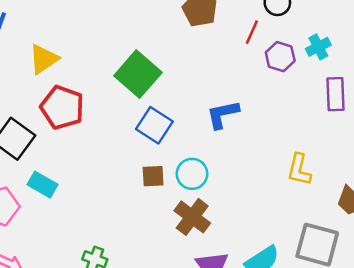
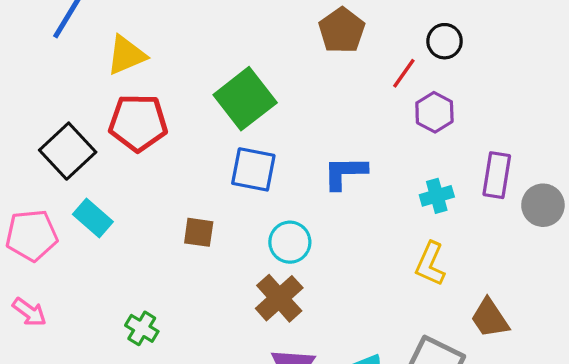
cyan cross: (318, 47) -> (437, 196), moved
red pentagon: (62, 107) -> (138, 123), turned -30
blue square: (154, 125) -> (253, 169), turned -33
brown square: (153, 176) -> (199, 232), moved

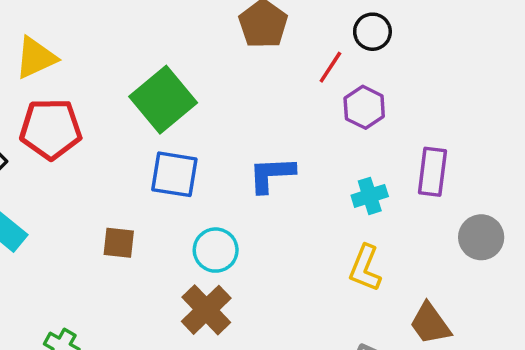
gray circle: (543, 205) -> (481, 237), moved

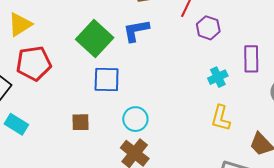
blue L-shape: (272, 174) -> (136, 31), moved

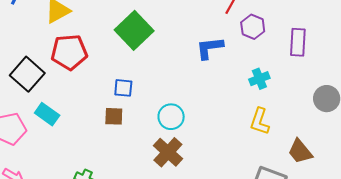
blue L-shape: (136, 31) -> (210, 48), moved
purple rectangle: (251, 59) -> (298, 42), moved
blue square: (107, 80) -> (123, 88), moved, size x0.7

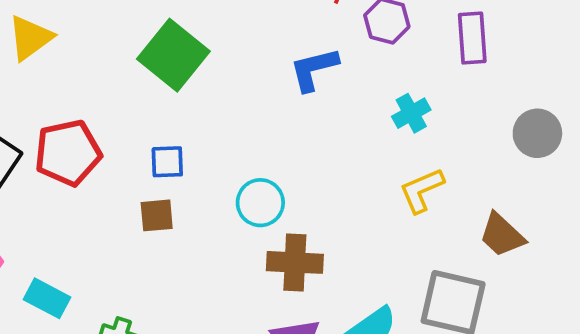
red pentagon: (69, 52) -> (68, 153), moved
cyan rectangle: (47, 114) -> (47, 298), moved
yellow L-shape: (260, 121) -> (422, 190), turned 56
brown cross: (168, 152) -> (295, 262), moved, turned -32

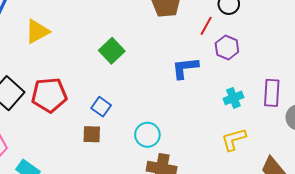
purple rectangle: (472, 38) -> (272, 93), moved
green square: (173, 55) -> (112, 51), size x0.7
blue square: (167, 162) -> (101, 107), turned 30

